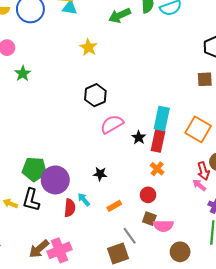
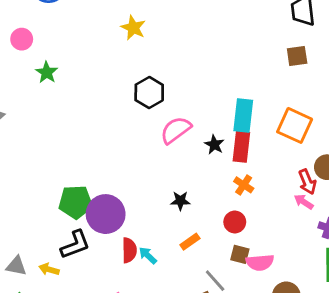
black star: (100, 174) -> (180, 201), moved
black L-shape: (31, 200) -> (75, 245), turned -120
cyan arrow: (84, 200) -> (148, 255), moved
yellow arrow: (10, 204) -> (49, 269), moved

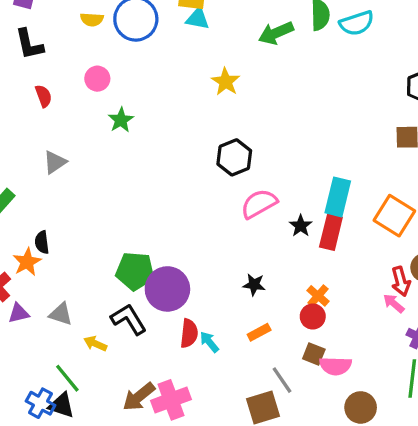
orange cross: (244, 185) -> (318, 296), moved
black L-shape: (75, 245) -> (129, 319), turned -108
gray triangle: (16, 266) -> (61, 314), moved

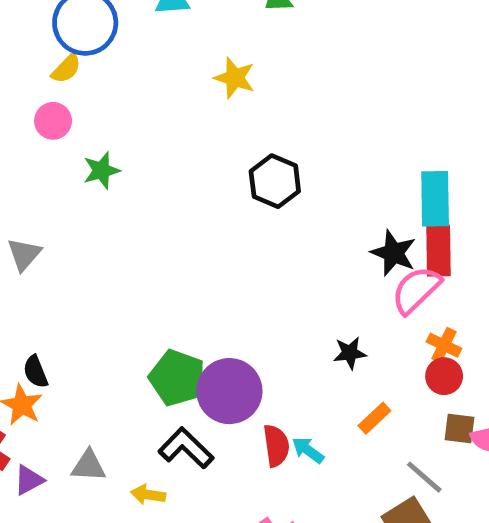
yellow semicircle: (92, 20) -> (66, 69), moved, turned -35
green star: (121, 120) -> (101, 170), turned 30
pink semicircle: (259, 204) -> (416, 290), moved
black star: (301, 226) -> (394, 253), size x1.4
green pentagon: (135, 271) -> (177, 378), turned 30

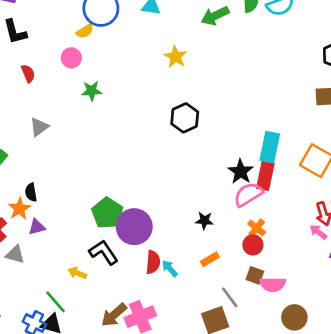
gray triangle: (89, 466) -> (15, 255), moved
purple triangle: (29, 480) -> (37, 227), moved

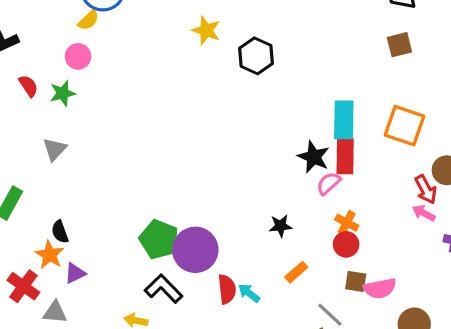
green star: (92, 91) -> (63, 93), moved
black hexagon: (185, 118) -> (256, 56), moved
pink semicircle: (248, 194) -> (328, 183), size x0.7

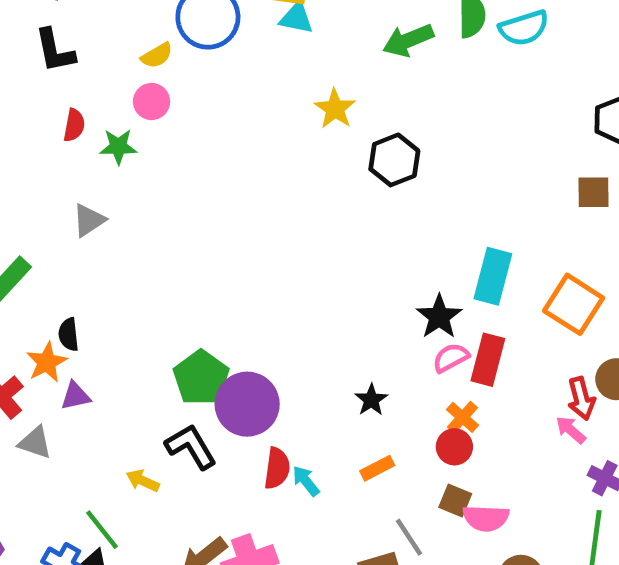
yellow semicircle: (88, 20) -> (157, 55), moved
red semicircle: (28, 86) -> (74, 125), turned 30
red rectangle: (345, 156) -> (488, 360), moved
black star: (281, 226) -> (371, 400), turned 30

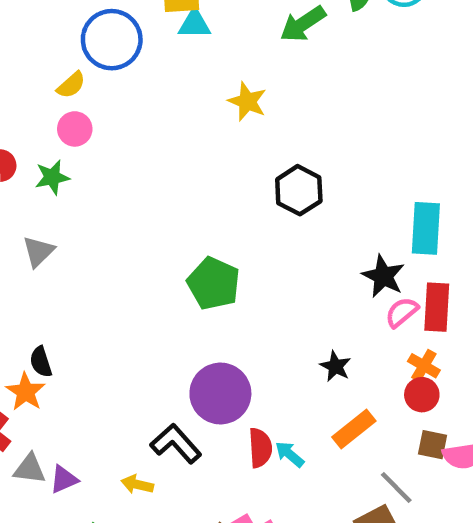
black hexagon: (394, 160) -> (299, 190), moved
green pentagon: (201, 378) -> (214, 283), moved
purple triangle: (75, 396) -> (64, 479), moved
orange rectangle: (377, 468) -> (354, 429), size x1.4

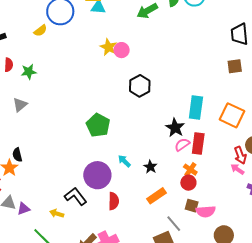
yellow star: (247, 101) -> (109, 47), moved
pink circle: (75, 129) -> (122, 50), moved
cyan arrow: (290, 454) -> (124, 161), moved

